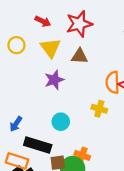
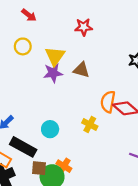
red arrow: (43, 21) -> (29, 15), moved
red star: (79, 24) -> (84, 27), moved, size x0.7
purple star: (54, 80) -> (53, 73), moved

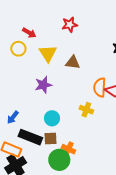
red arrow: (29, 15) -> (29, 33), moved
purple star: (53, 73) -> (43, 85), moved
brown square: (39, 168) -> (51, 138), moved

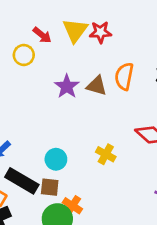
yellow triangle: (48, 53) -> (75, 30), moved
purple star: (43, 85) -> (67, 86), moved, turned -30
orange semicircle: (100, 87) -> (124, 76), moved

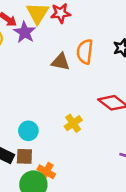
purple star: (67, 86) -> (25, 32), moved
yellow cross: (106, 154) -> (73, 123), turned 30

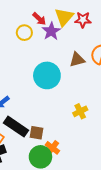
brown triangle: (60, 62) -> (77, 60), turned -35
cyan circle: (28, 131) -> (47, 75), moved, size x1.6

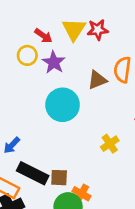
purple star: (51, 31) -> (54, 62), moved

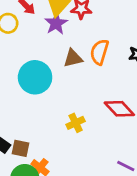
purple star: (54, 62) -> (56, 23), moved

